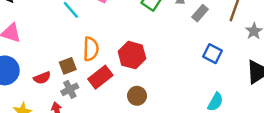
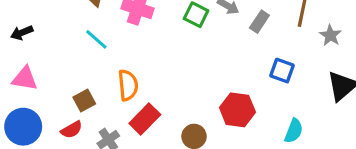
red hexagon: (132, 55) -> (237, 110), moved
brown square: (68, 66) -> (84, 100), moved

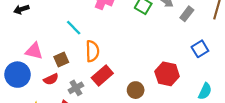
cyan line: (96, 39) -> (74, 28), moved
blue square: (282, 71) -> (200, 49), turned 35
pink triangle: (25, 78) -> (34, 51), moved

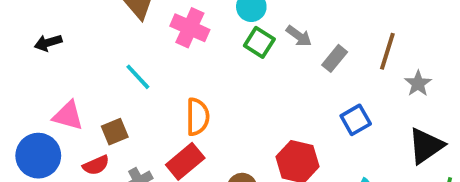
orange semicircle: (92, 51) -> (198, 117), moved

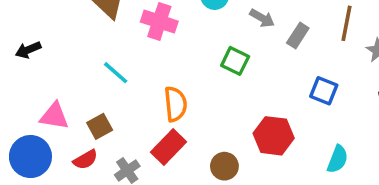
green square: (259, 42) -> (235, 61), moved
blue square: (356, 120) -> (324, 91), turned -32

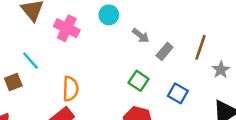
green square: (235, 61) -> (139, 81), moved
brown square: (100, 126) -> (13, 82), moved

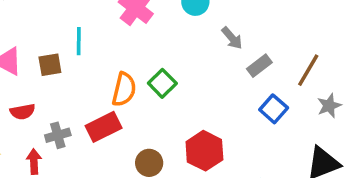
cyan line: (31, 61) -> (79, 41), turned 30
green square: (139, 81) -> (162, 83), moved
blue square: (178, 93) -> (274, 109), moved

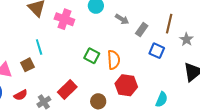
orange semicircle: (124, 89) -> (114, 60), moved

